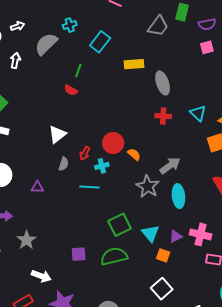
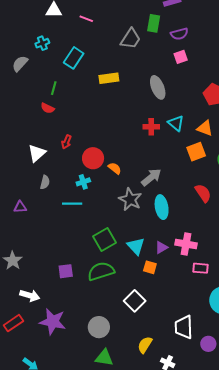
gray semicircle: (46, 44) -> (20, 64), size x0.7
gray ellipse: (163, 83) -> (158, 87), moved
red cross: (163, 116) -> (151, 127), moved
red arrow: (85, 153) -> (66, 142), moved
white square: (162, 289) -> (135, 301), moved

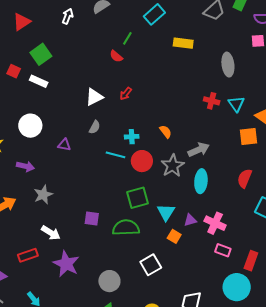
red circle: (93, 158) -> (142, 161), moved
red semicircle: (203, 193) -> (245, 178), turned -138

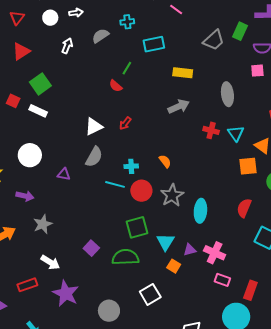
cyan rectangle: (154, 14) -> (154, 44), turned 30
gray semicircle: (95, 127) -> (94, 157), size x1.5
gray arrow: (199, 150) -> (179, 106), moved
purple square: (92, 219) -> (91, 248), turned 35

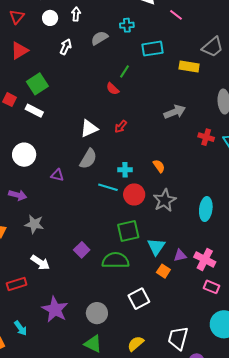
white arrow: (76, 13) -> (76, 14), turned -80
yellow rectangle: (183, 73) -> (189, 67), moved
cyan ellipse: (200, 211) -> (206, 209), moved
gray star: (43, 224) -> (34, 224), turned 30
purple star: (66, 293) -> (55, 309), moved

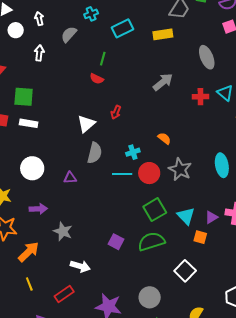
green square: (37, 84) -> (24, 97), turned -35
gray star: (34, 224) -> (63, 231), turned 30

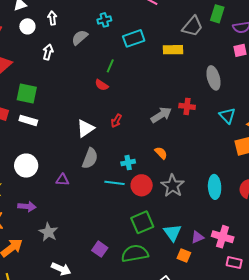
gray arrow: (163, 82) -> (161, 115), moved
red cross: (200, 97) -> (187, 106), moved

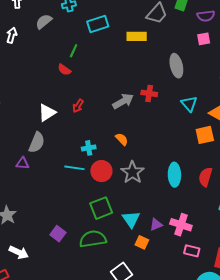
gray semicircle: (90, 158) -> (37, 142), moved

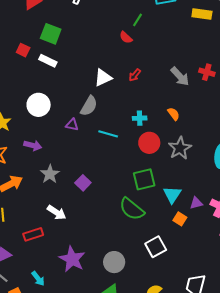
gray arrow: (123, 101) -> (180, 76), turned 70
cyan line: (74, 168) -> (108, 134), moved
purple square: (58, 234) -> (83, 183), moved
green semicircle: (93, 239) -> (132, 209), turned -140

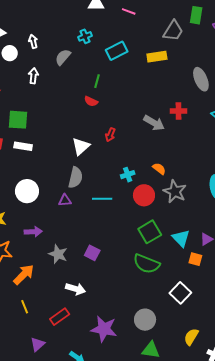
orange semicircle: (174, 114) -> (159, 169), moved

